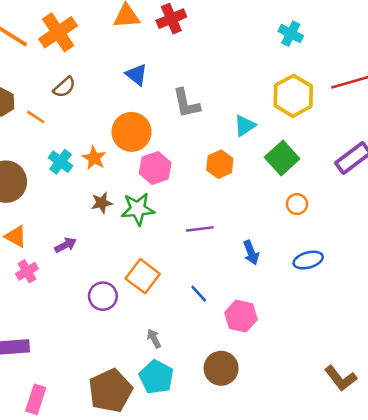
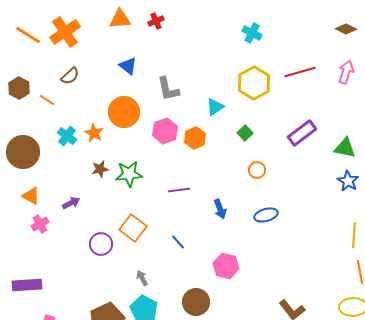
red cross: (171, 19) -> (156, 21), size x0.7
green square: (282, 158) -> (245, 133), size x0.6
pink hexagon: (155, 168) -> (165, 131), moved
pink hexagon: (241, 316) -> (226, 266), moved

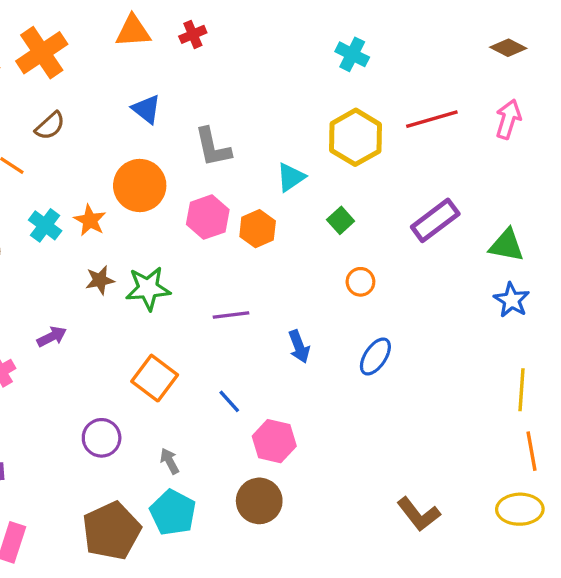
blue ellipse: (266, 215) -> (375, 356), turned -40
purple circle: (101, 244) -> (102, 438), moved
pink hexagon: (226, 266) -> (274, 441), moved

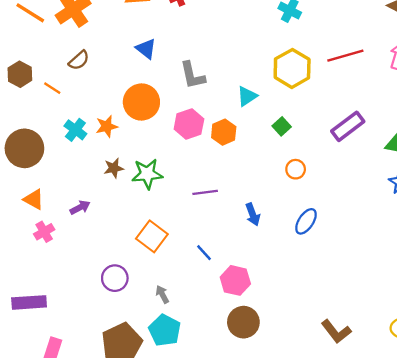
orange star: (90, 220) -> (107, 126), turned 30
brown circle: (259, 501) -> (243, 322), moved

